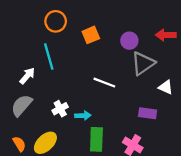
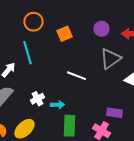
purple circle: (129, 41) -> (101, 29), moved
purple rectangle: (148, 113) -> (114, 113), moved

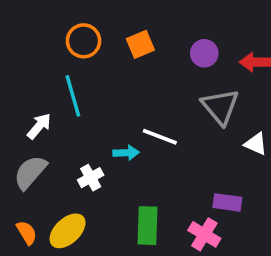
orange square: (64, 34) -> (140, 44), moved
gray triangle: (110, 59) -> (220, 107), turned -35
cyan arrow: (57, 105) -> (126, 153), moved

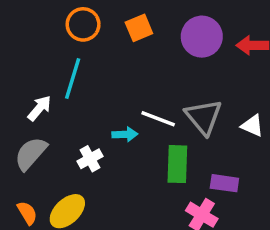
purple circle: (204, 53) -> (202, 37), size x1.5
cyan line: (73, 96) -> (73, 78), turned 33
gray triangle: (220, 107) -> (204, 117), moved
green rectangle: (147, 226) -> (177, 164), moved

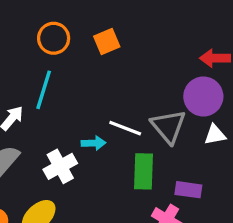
purple circle: (202, 37) -> (203, 96), moved
white triangle: (252, 126) -> (215, 135), turned -35
white cross: (90, 159) -> (60, 166), size x1.4

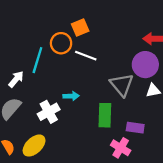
orange circle: (54, 38) -> (61, 43), moved
white line: (125, 128) -> (86, 56), moved

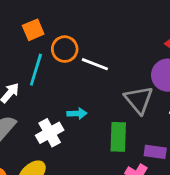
orange square: (80, 27) -> (33, 30), moved

